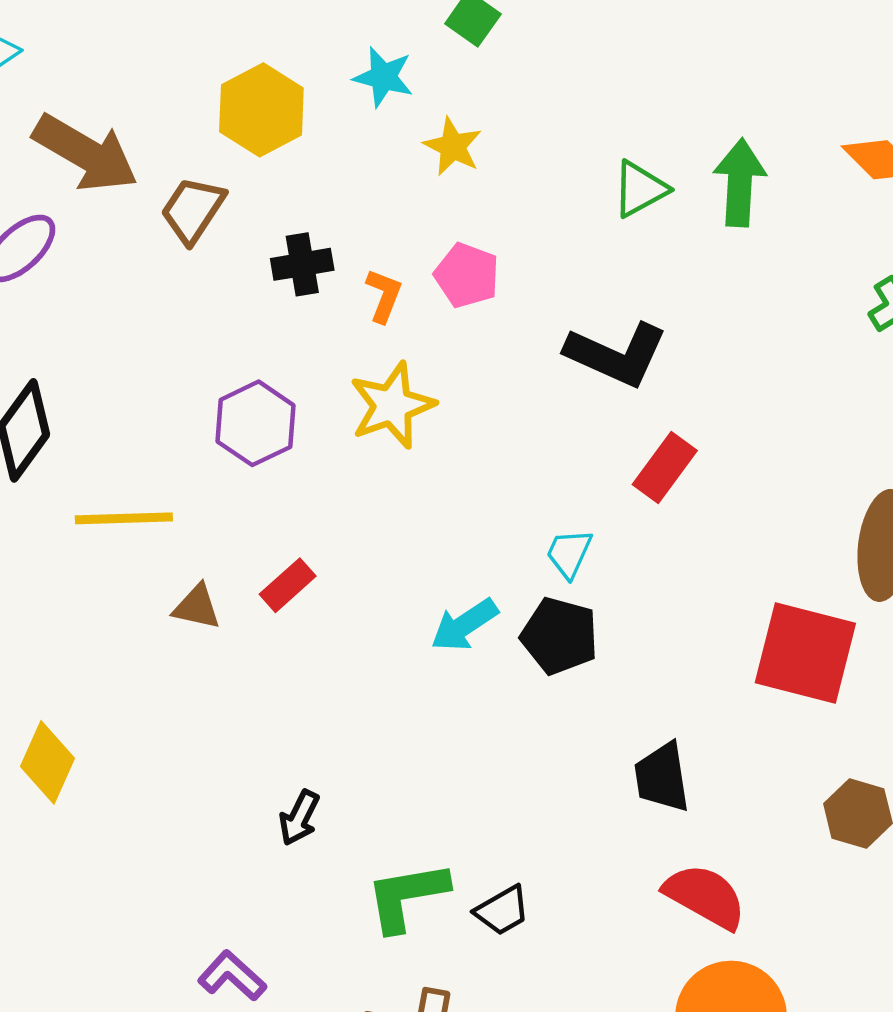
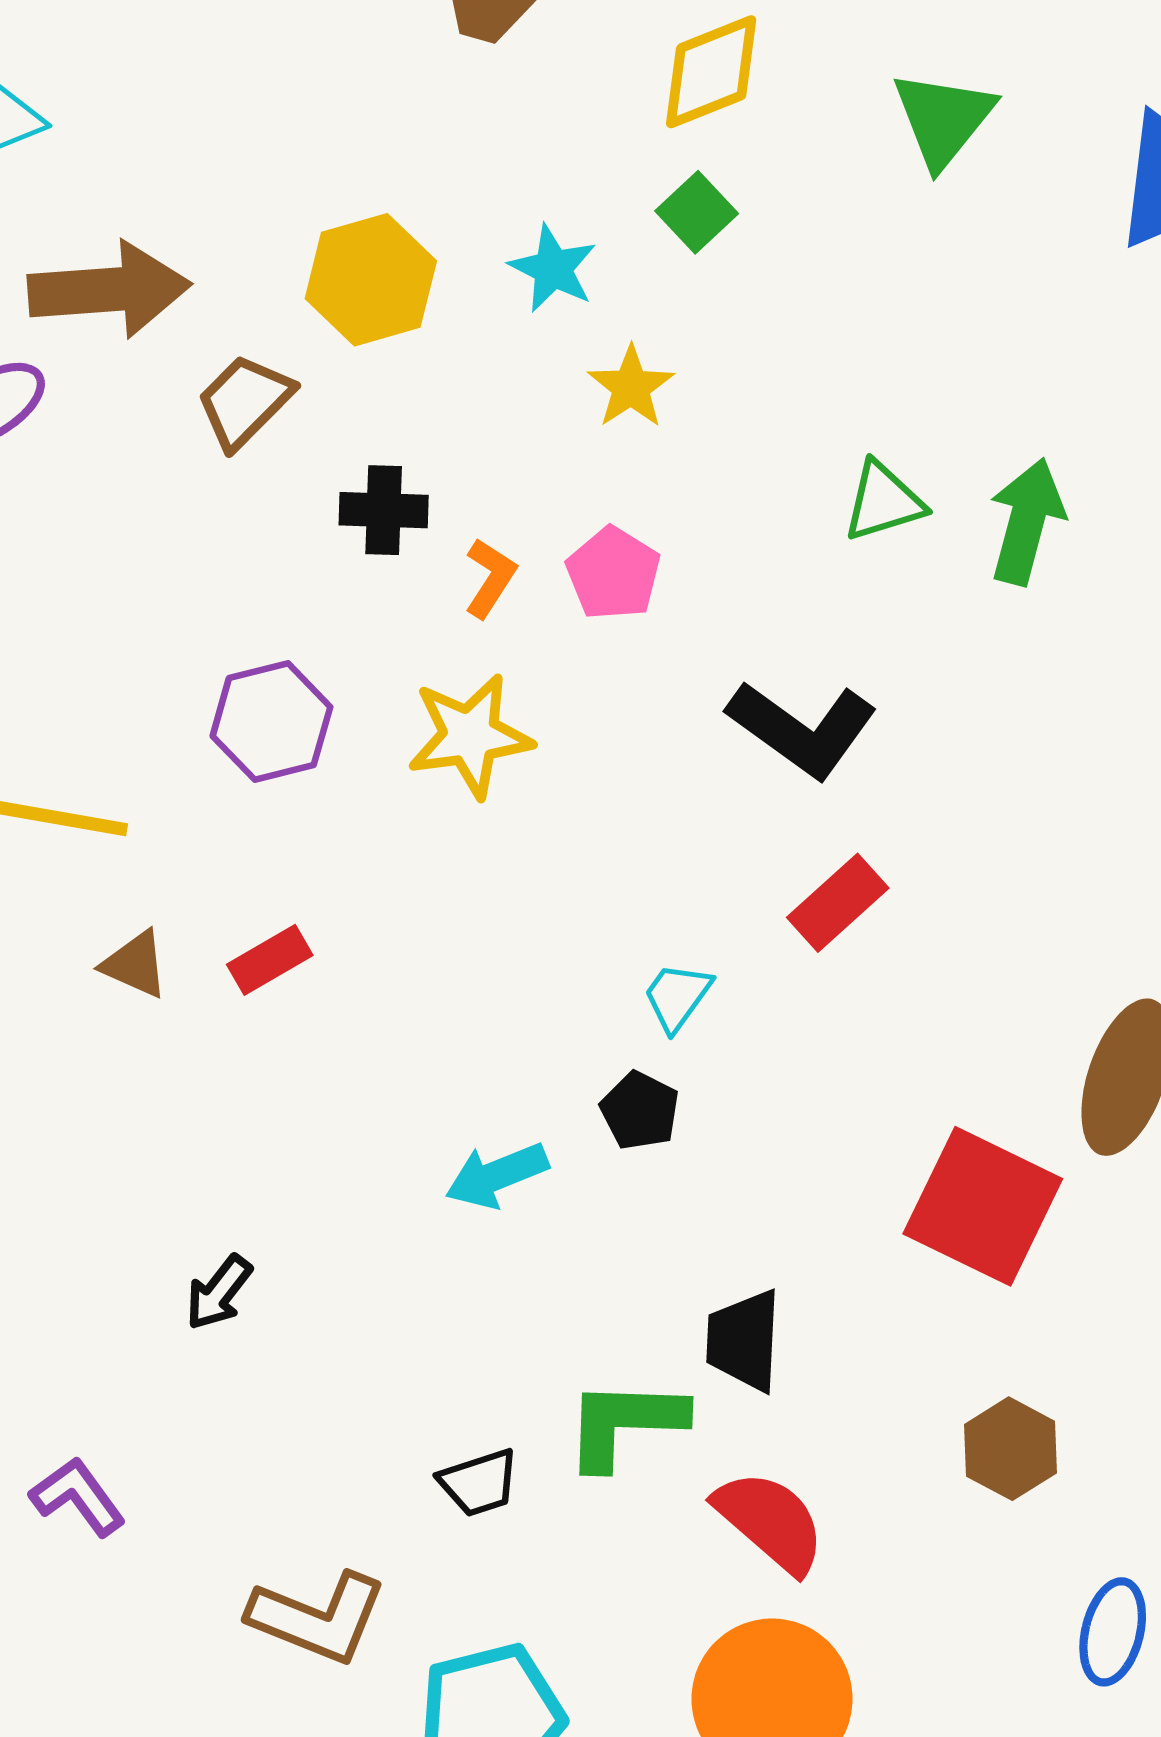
brown arrow: (86, 153) -> (109, 290), turned -46
cyan arrow: (464, 625) -> (497, 1175), moved
black pentagon: (560, 636) -> (640, 1111), size x0.7
green L-shape: (407, 896) -> (625, 1423), moved

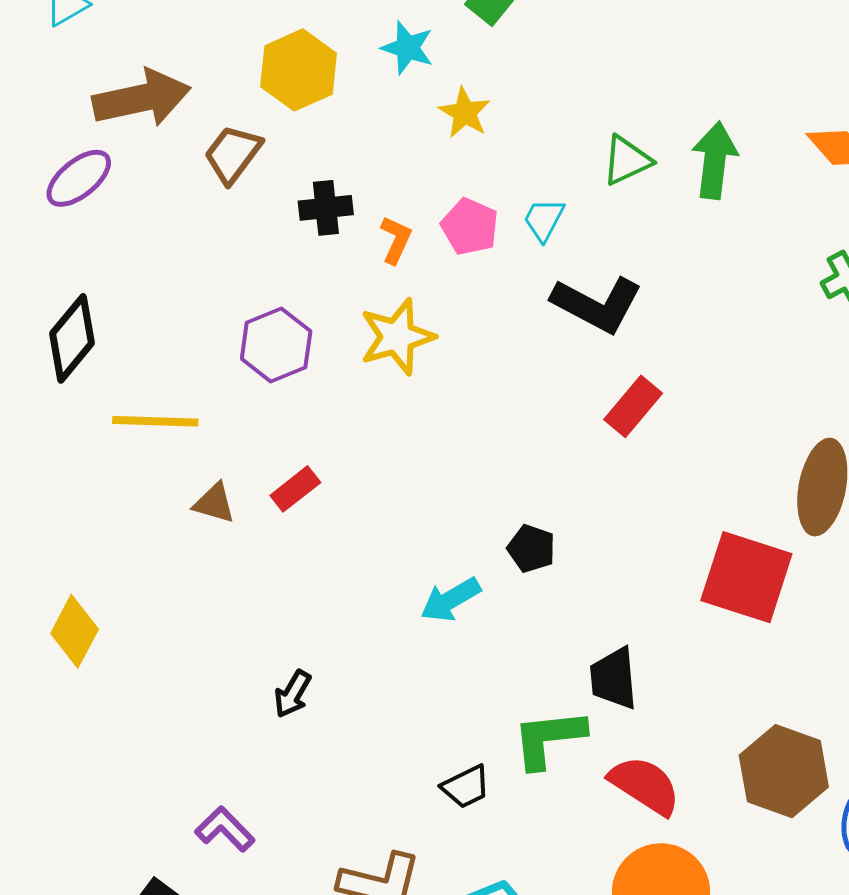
cyan trapezoid: (677, 997) -> (544, 220), moved
brown hexagon: (1011, 1449) -> (784, 771), moved, size x1.5

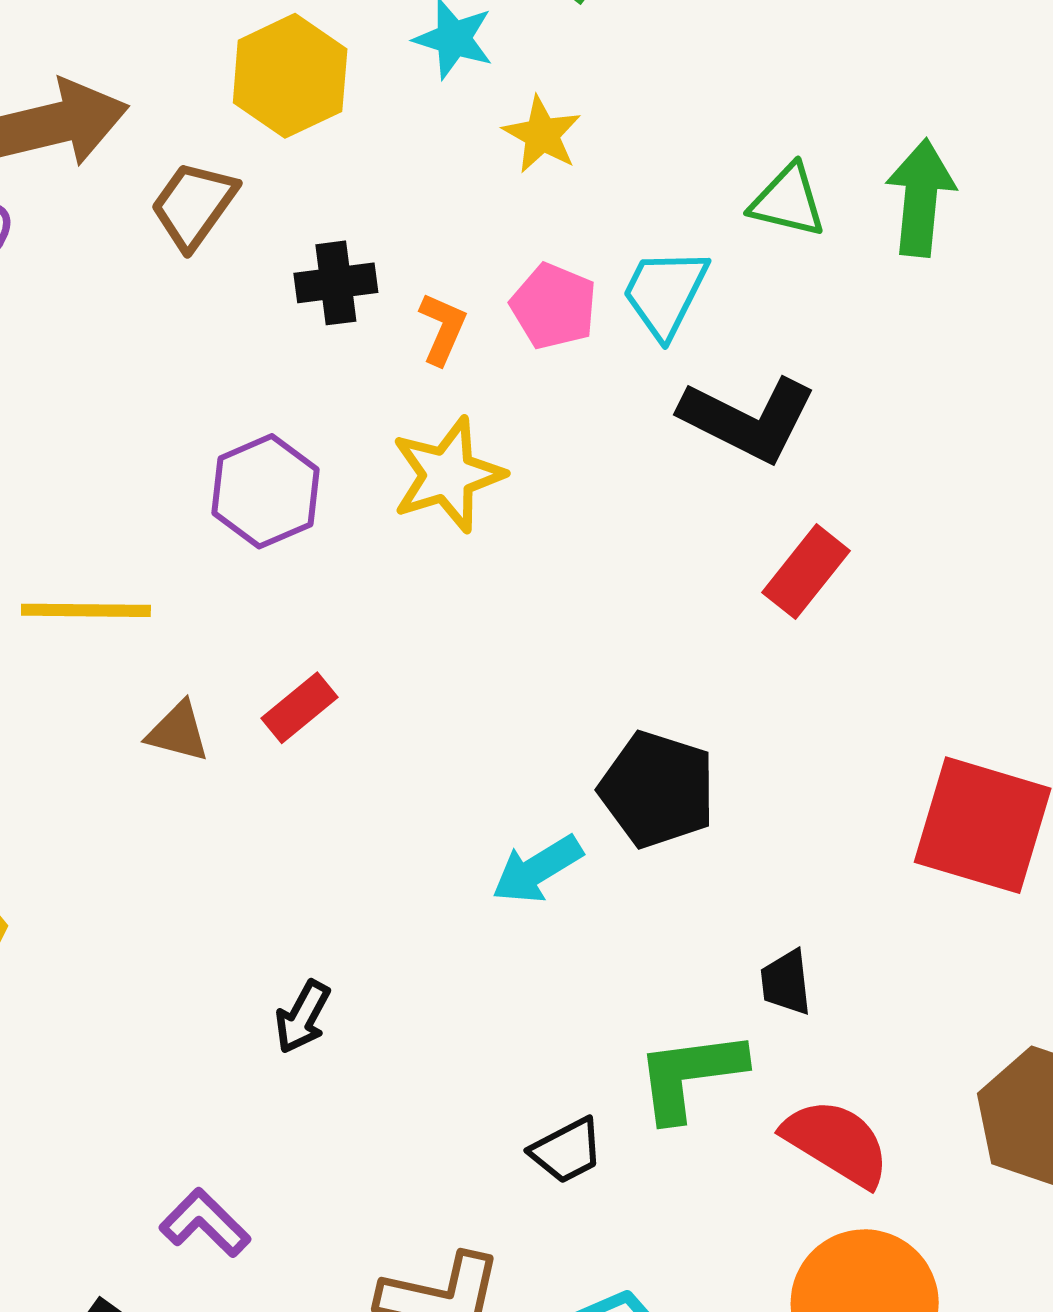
green triangle: (627, 160) -> (788, 201), turned 40
cyan trapezoid: (544, 220) -> (665, 293), size x1.4
black pentagon: (531, 549) -> (657, 789), size x1.6
black trapezoid: (614, 678) -> (786, 982), size x0.7

